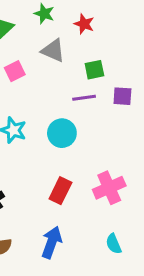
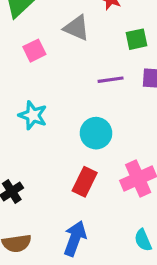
green square: (94, 70) -> (137, 39), moved
cyan circle: (62, 133) -> (96, 133), moved

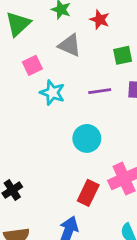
cyan star: (33, 115) -> (52, 93), moved
red rectangle: (85, 182) -> (88, 193), moved

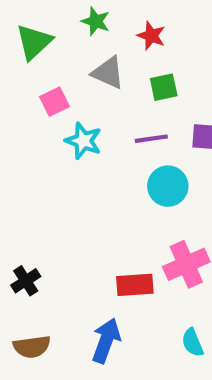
green square: (123, 55) -> (164, 87), moved
cyan circle: (87, 138) -> (168, 186), moved
red rectangle: (88, 193) -> (135, 285), turned 60

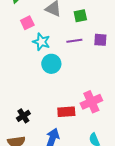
cyan circle: (168, 186) -> (51, 64), moved
black cross: (26, 281) -> (23, 116), moved

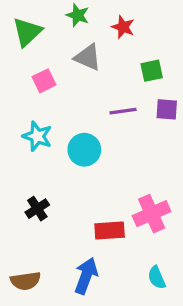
green square: (80, 16) -> (152, 71), moved
cyan star: (41, 42) -> (37, 136), moved
black cross: (23, 116) -> (37, 209), moved

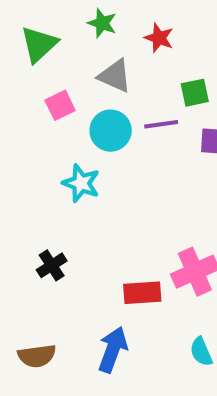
purple line: (123, 111) -> (161, 124), moved
cyan star: (37, 136) -> (81, 183), moved
cyan circle: (84, 150) -> (111, 131), moved

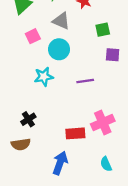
purple line: (161, 124) -> (85, 81), moved
cyan star: (81, 183) -> (44, 77), turned -30
brown semicircle: (37, 356) -> (21, 144), moved

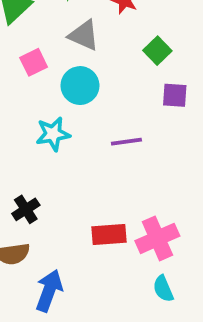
green square: (103, 30) -> (157, 51), turned -32
pink cross: (103, 122) -> (157, 238), moved
blue arrow: (60, 163) -> (49, 291), moved

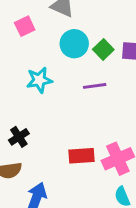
green square: (157, 51) -> (103, 50), moved
cyan circle: (80, 86) -> (74, 44), moved

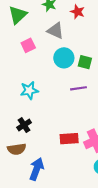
green square: (103, 50) -> (85, 62), turned -32
cyan star: (39, 80) -> (29, 90), moved

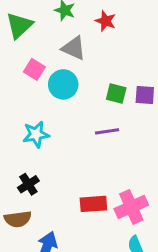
pink square: (28, 45) -> (34, 69), turned -32
cyan circle: (64, 58) -> (63, 84), moved

